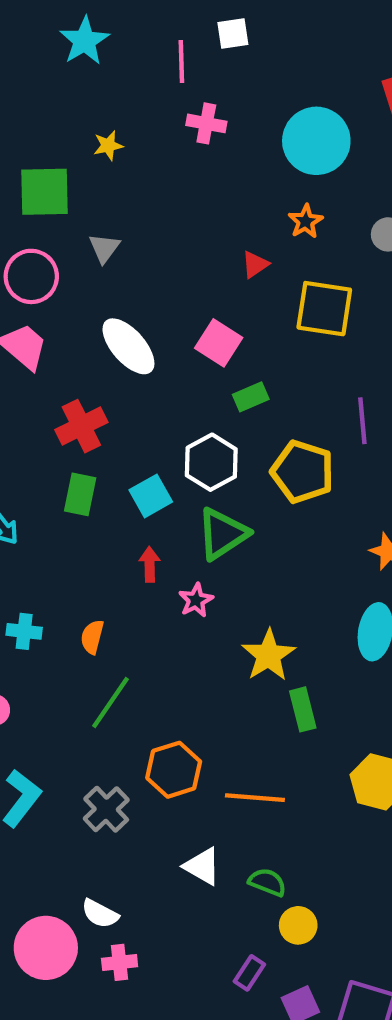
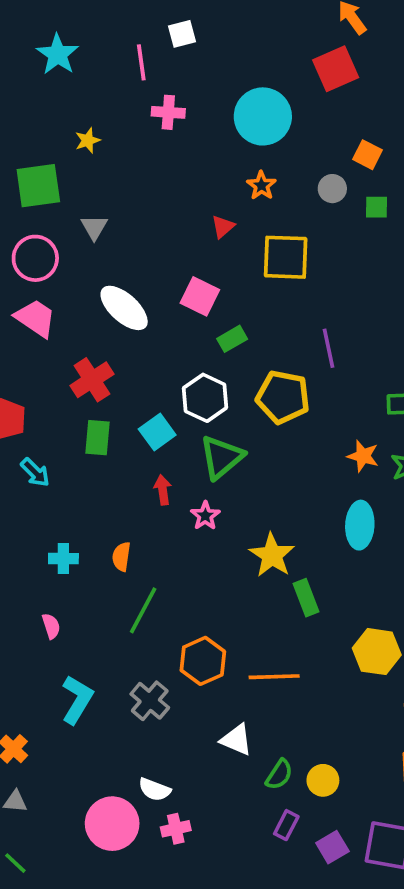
green semicircle: (267, 882) -> (279, 775), moved, turned 108

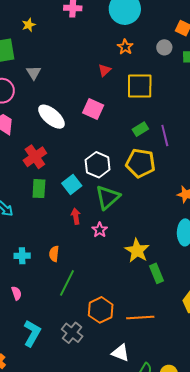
green rectangle: (232, 339) -> (140, 129), moved

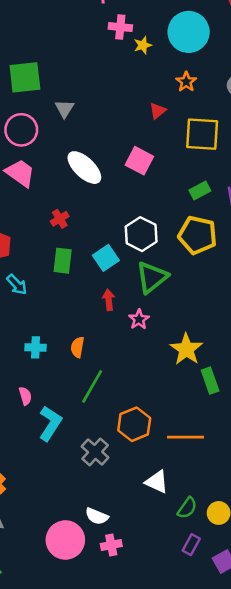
yellow star: (29, 25) -> (143, 45), moved
red cross: (35, 157) -> (60, 219), size x0.6
cyan L-shape: (32, 333) -> (50, 423), moved

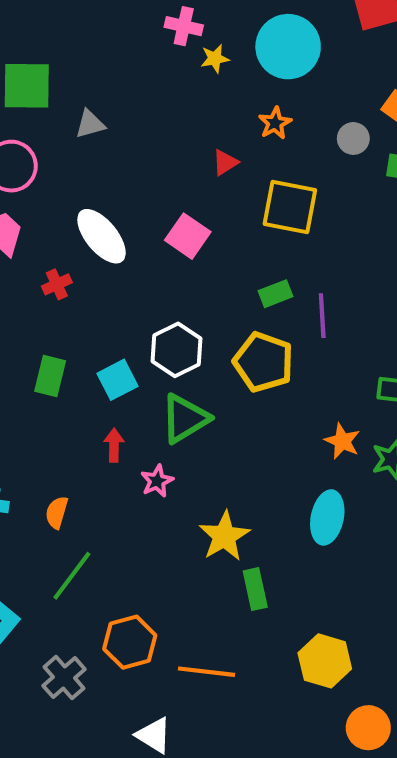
gray triangle: (64, 109) -> (90, 124), moved, turned 36
red cross: (60, 219) -> (57, 284), moved

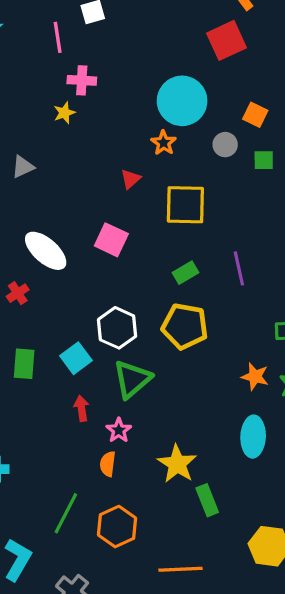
cyan circle: (288, 47) -> (182, 101), moved
yellow star: (215, 59) -> (64, 113), moved
purple line: (322, 316) -> (239, 268), moved
orange semicircle: (57, 512) -> (108, 464), moved
orange hexagon: (130, 642) -> (117, 527), moved

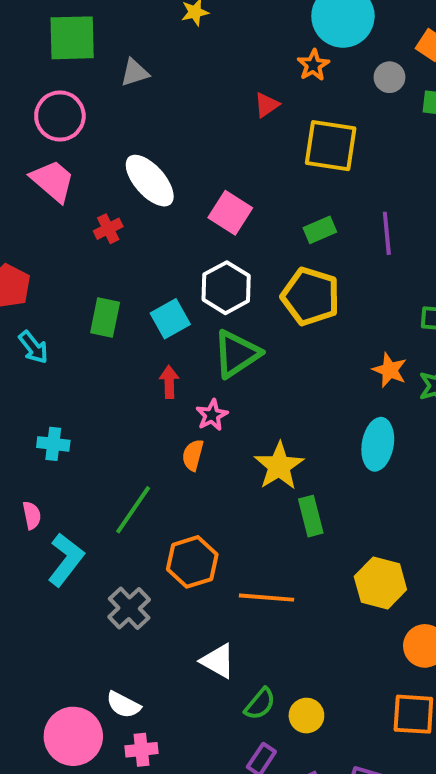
pink square: (111, 240) -> (230, 213), moved
orange hexagon: (117, 527) -> (192, 562), moved

